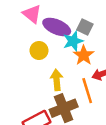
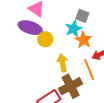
purple ellipse: (57, 27) -> (30, 28), moved

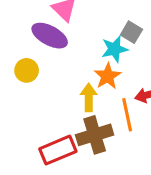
yellow circle: (45, 39) -> (27, 70), moved
orange star: (83, 40) -> (107, 76), moved

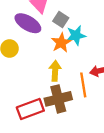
gray square: (131, 32) -> (61, 20), moved
orange star: (107, 76) -> (61, 43), moved

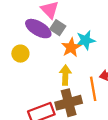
gray square: (61, 20) -> (58, 28), moved

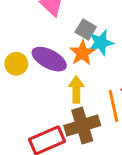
gray square: (58, 28) -> (86, 30), moved
purple ellipse: (38, 29) -> (49, 59), moved

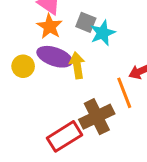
orange star: (82, 53) -> (50, 26), moved
yellow arrow: (76, 89) -> (77, 65), moved

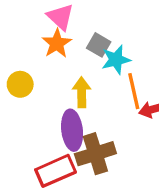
purple ellipse: (55, 57) -> (72, 130), moved, turned 56
orange line: (124, 93) -> (134, 91), moved

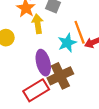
cyan star: (116, 60) -> (67, 43), moved
yellow arrow: (82, 92) -> (38, 24), moved

